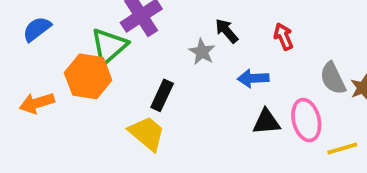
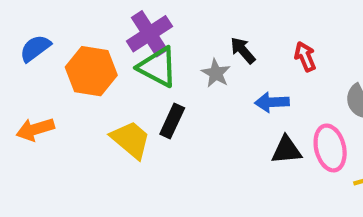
green triangle: (109, 46) -> (158, 67), moved, turned -51
orange hexagon: (88, 76) -> (91, 71), moved
yellow trapezoid: (147, 133) -> (131, 140), moved

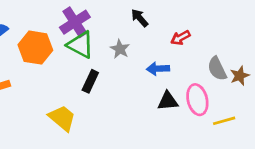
black arrow: (243, 50) -> (140, 18), moved
red arrow: (305, 57) -> (180, 38), turned -96
yellow trapezoid: (131, 140) -> (62, 118), moved

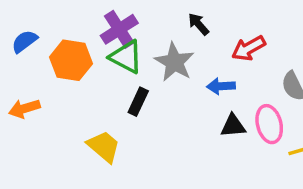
red arrow: (180, 38) -> (248, 48), size x1.4
gray star: (120, 49) -> (174, 62), size x1.6

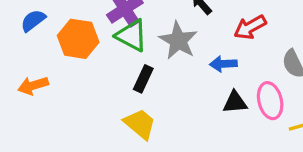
yellow trapezoid: (104, 146) -> (140, 124), moved

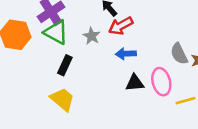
red arrow: (250, 27) -> (121, 26), moved
gray star: (178, 41) -> (92, 36), size x0.6

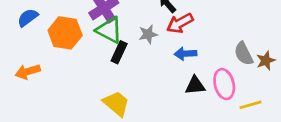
gray star: (92, 36) -> (148, 34), turned 30
black rectangle: (65, 65) -> (119, 52), moved

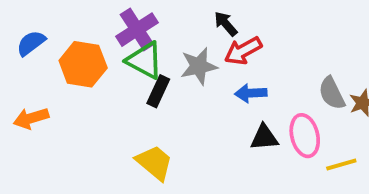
gray star: (148, 34) -> (199, 66), size x1.4

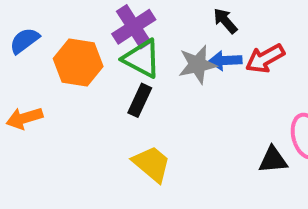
red arrow: (243, 51) -> (265, 59), moved
black rectangle: (158, 91) -> (140, 100), moved
blue arrow: (251, 93) -> (225, 61), moved
black triangle: (264, 138) -> (273, 160), moved

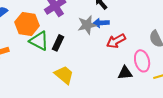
green triangle: (142, 59) -> (39, 41), moved
red arrow: (265, 59) -> (116, 41), moved

